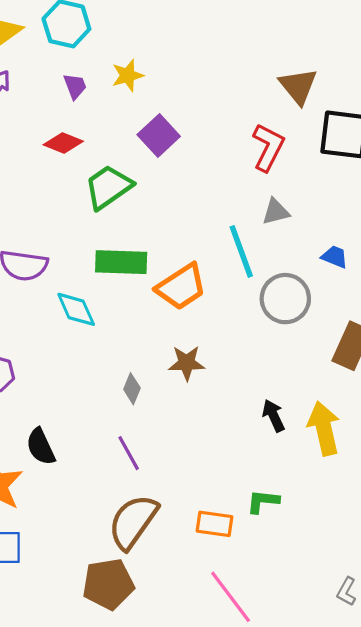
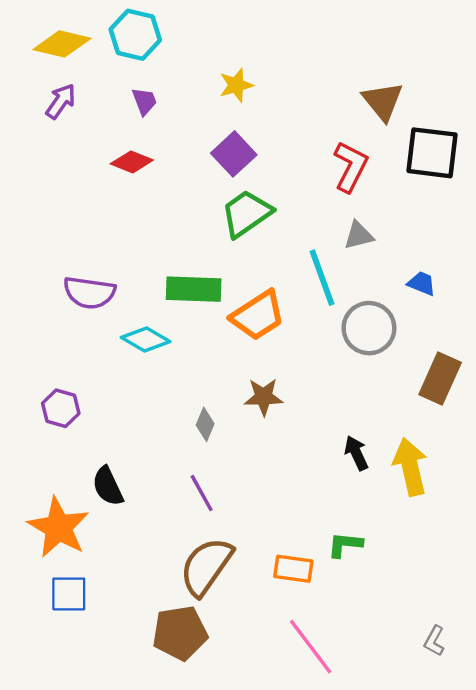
yellow star: (128, 75) -> (236, 85), moved
green trapezoid: (108, 187) -> (246, 214), moved
cyan diamond: (76, 309) -> (146, 340), turned -36

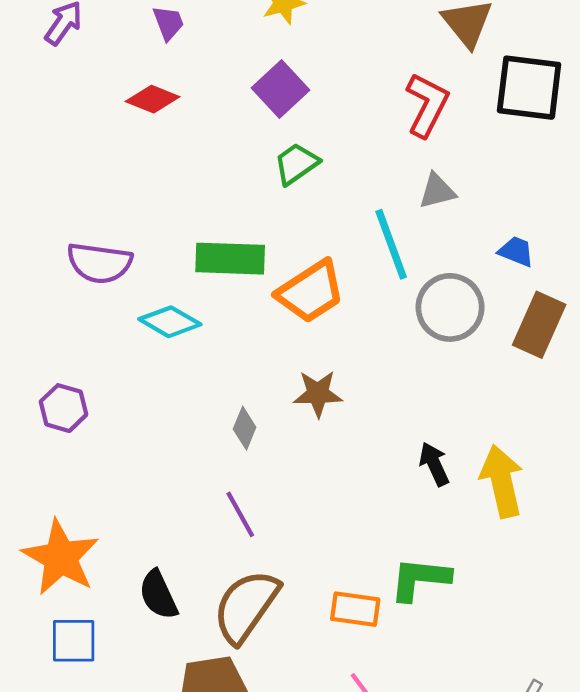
green trapezoid: (246, 214) -> (296, 164), size x0.7
brown rectangle: (440, 379) -> (539, 325), moved
black semicircle: (108, 486) -> (158, 595), moved
green L-shape: (345, 545) -> (420, 579), size x1.4

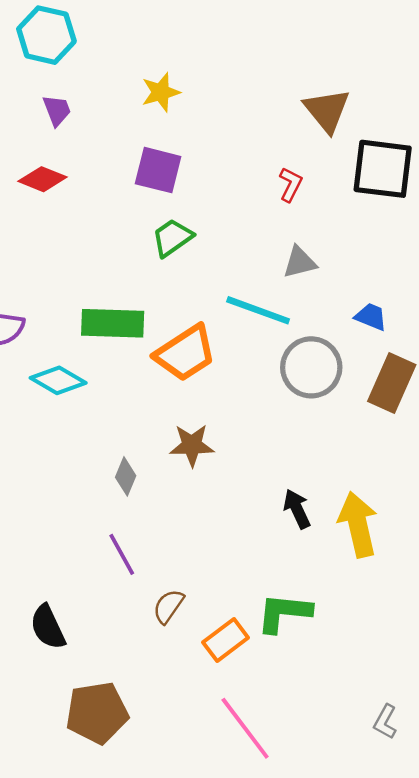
purple square: (280, 89) -> (158, 170), turned -33
red L-shape: (427, 105) -> (290, 184), size x0.6
cyan line: (391, 244) -> (258, 310), turned -50
brown semicircle: (246, 606) -> (168, 606), moved, size x0.5
orange rectangle: (355, 609) -> (226, 640), turned -45

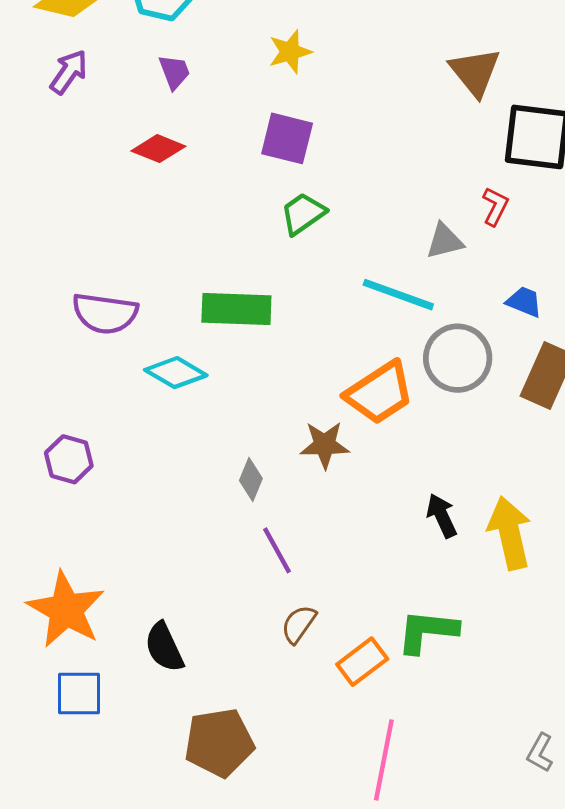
red L-shape: (290, 184) -> (495, 206), moved
orange trapezoid: (185, 353) -> (380, 393), moved
purple line: (122, 554) -> (277, 550), moved
pink line: (245, 728) -> (384, 760), turned 48

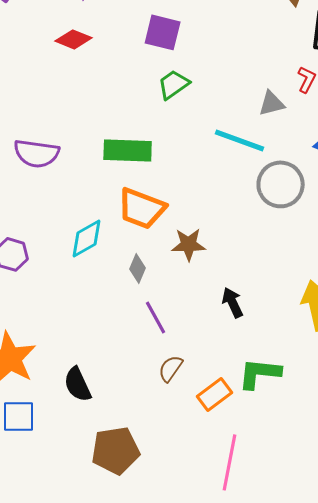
cyan diamond: (176, 373) -> (87, 238), moved, turned -60
orange trapezoid: (380, 393) -> (142, 208), moved, turned 54
black arrow: (442, 516) -> (233, 302), moved

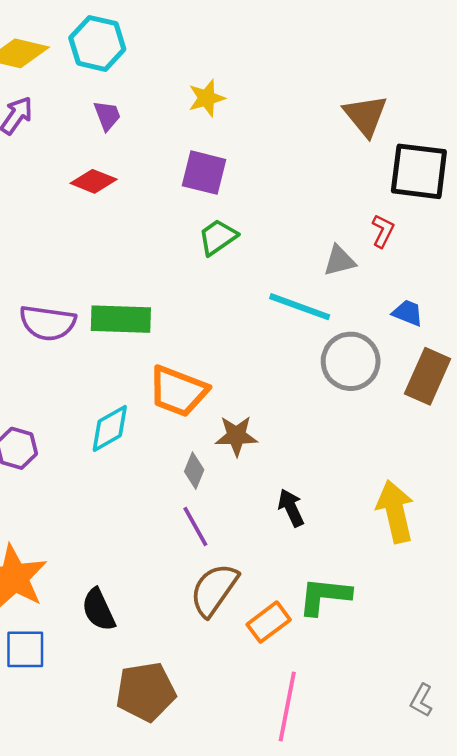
green rectangle: (128, 150) -> (121, 319), moved
gray diamond: (138, 268) -> (194, 471), moved
brown semicircle: (171, 368) -> (214, 590), size x1.6

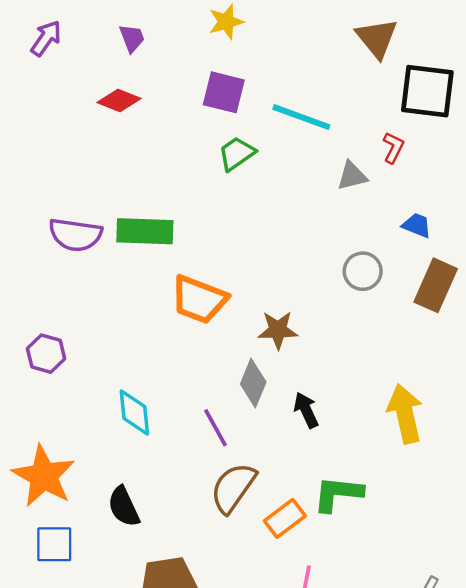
cyan line: (300, 307) -> (301, 117), moved
gray circle: (351, 361) -> (363, 271), size x0.7
cyan diamond: (110, 428) -> (134, 412), moved, turned -66
brown star: (236, 436) -> (278, 330), moved
gray diamond: (194, 471) -> (253, 383), moved, size x1.4

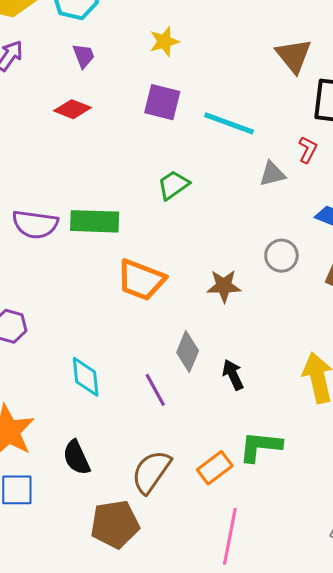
green trapezoid: (237, 154) -> (173, 185), moved
brown star: (278, 330) -> (224, 286), moved
brown semicircle: (233, 488) -> (151, 472), moved

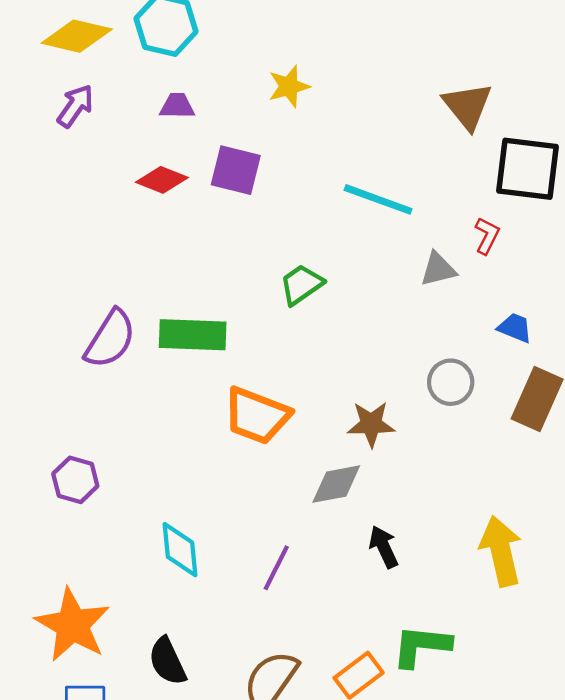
purple trapezoid: (84, 56) -> (177, 106), turned -68
purple square: (162, 102) -> (236, 170), moved
purple semicircle: (35, 224) -> (110, 339), turned -66
gray diamond: (188, 352) -> (336, 484), moved, turned 57
purple line: (155, 390) -> (276, 568), turned 56

